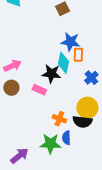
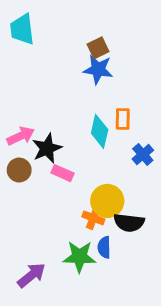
blue star: (70, 42) -> (98, 70), moved
black star: (51, 74) -> (47, 148), moved, turned -30
yellow circle: (87, 108) -> (107, 201), moved

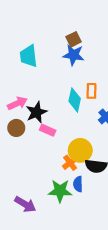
cyan trapezoid: (22, 29) -> (29, 56), moved
orange cross: (93, 218) -> (70, 163), turned 32
purple arrow: (32, 275) -> (25, 204), turned 70

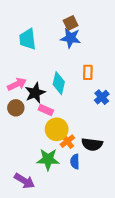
cyan diamond: (75, 100) -> (59, 83), moved
yellow circle: (80, 150) -> (57, 129), moved
green star: (60, 191) -> (48, 159), moved

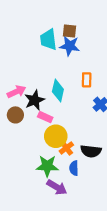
brown square: (71, 23) -> (70, 31), turned 32
cyan trapezoid: (28, 39) -> (48, 40), moved
purple arrow: (24, 181) -> (57, 187), moved

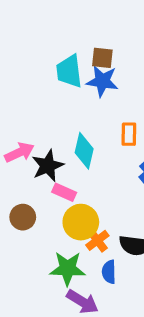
brown circle: (15, 115) -> (23, 217), moved

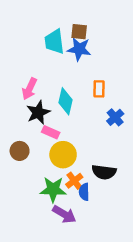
pink arrow: (19, 152) -> (29, 89), moved, turned 140
orange cross: (97, 240) -> (74, 181), moved

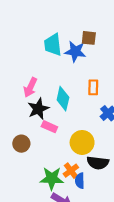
brown square: (79, 32) -> (89, 38), moved
yellow circle: (63, 155) -> (82, 142), moved

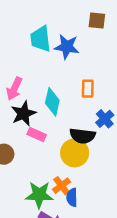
brown square: (89, 38) -> (97, 20), moved
black semicircle: (98, 163) -> (82, 136), moved

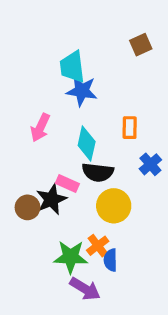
brown square: (97, 20) -> (141, 45), turned -30
blue star: (67, 47) -> (82, 91), moved
black star: (23, 114) -> (51, 199), moved
black semicircle: (82, 136) -> (98, 172), moved

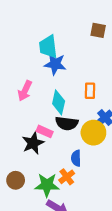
brown square: (141, 45) -> (98, 30), turned 35
yellow circle: (114, 206) -> (93, 133), moved
brown circle: (27, 207) -> (16, 180), moved
blue semicircle: (110, 260) -> (76, 158), moved

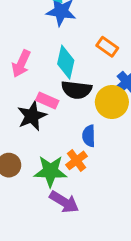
pink arrow: (25, 91) -> (21, 64), moved
orange rectangle: (90, 91) -> (107, 47), turned -56

